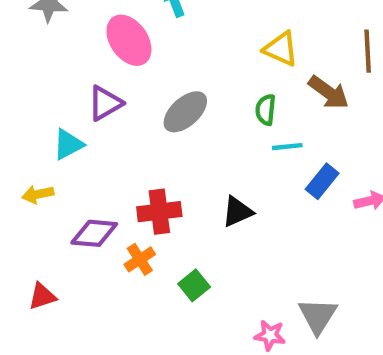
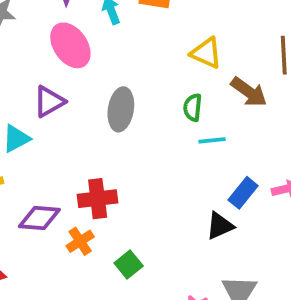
gray ellipse: (185, 112) -> (121, 109), turned -39
blue rectangle: (322, 181) -> (243, 193), moved
black triangle: (237, 212) -> (220, 226), moved

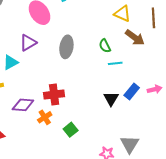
yellow triangle: (206, 53) -> (122, 14), moved
green semicircle: (193, 107) -> (105, 46), turned -32
black triangle: (220, 226) -> (111, 99), moved, turned -35

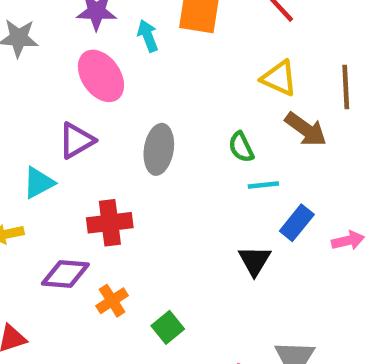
blue rectangle: (132, 91) -> (297, 223), moved
red cross: (54, 95) -> (110, 223), moved

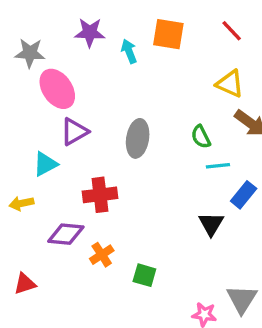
pink ellipse: (101, 76) -> (57, 89), moved
green square: (168, 327) -> (144, 275), turned -35

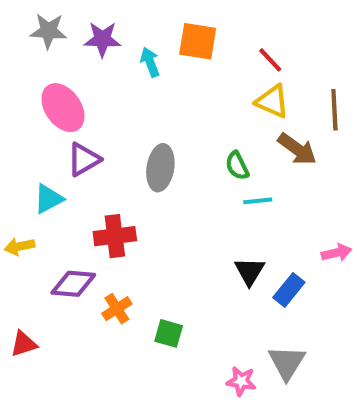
red line: (232, 31) -> (270, 60), moved
gray star: (30, 53) -> (48, 31), moved
blue rectangle: (244, 195) -> (289, 290), moved

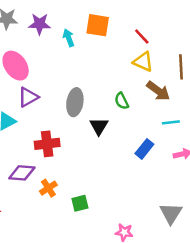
cyan line: (258, 201) -> (171, 122), moved
black triangle: (249, 271) -> (99, 126), moved
blue rectangle: (289, 290) -> (144, 149), moved
green square: (169, 333) -> (80, 203), turned -30
gray triangle: (287, 363) -> (171, 213), moved

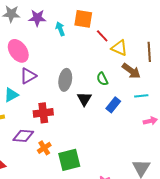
red line: (142, 37) -> (102, 36), moved
blue rectangle: (144, 149) -> (113, 105), moved
green square: (80, 203) -> (69, 160), size x1.6

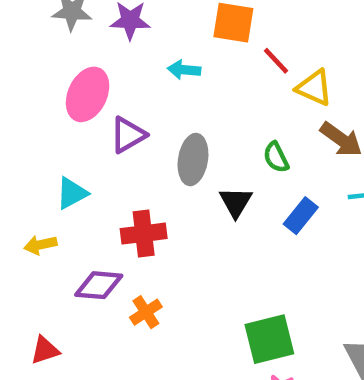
cyan arrow: (60, 29) -> (184, 70), moved, turned -64
pink ellipse: (18, 51) -> (88, 94), turned 60
purple triangle: (28, 76) -> (128, 135), moved
green square: (69, 160) -> (269, 339), moved

